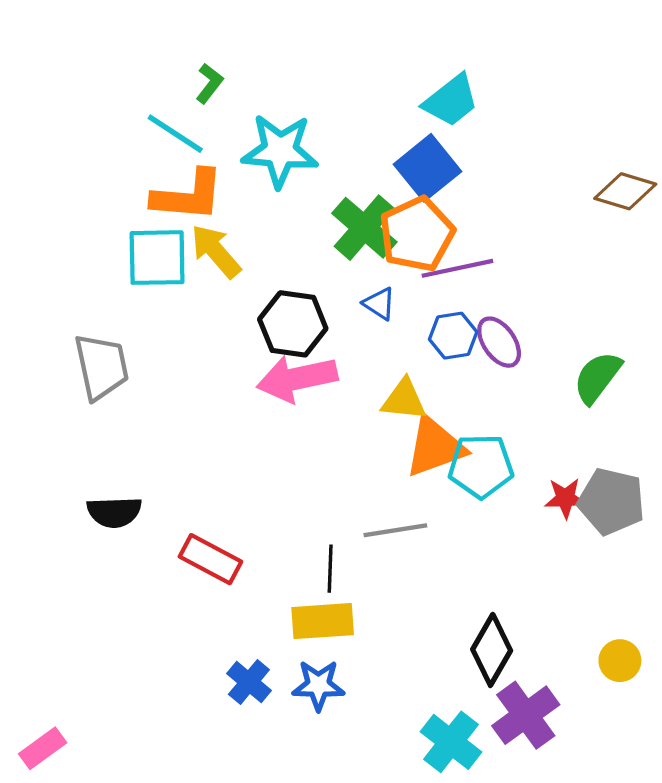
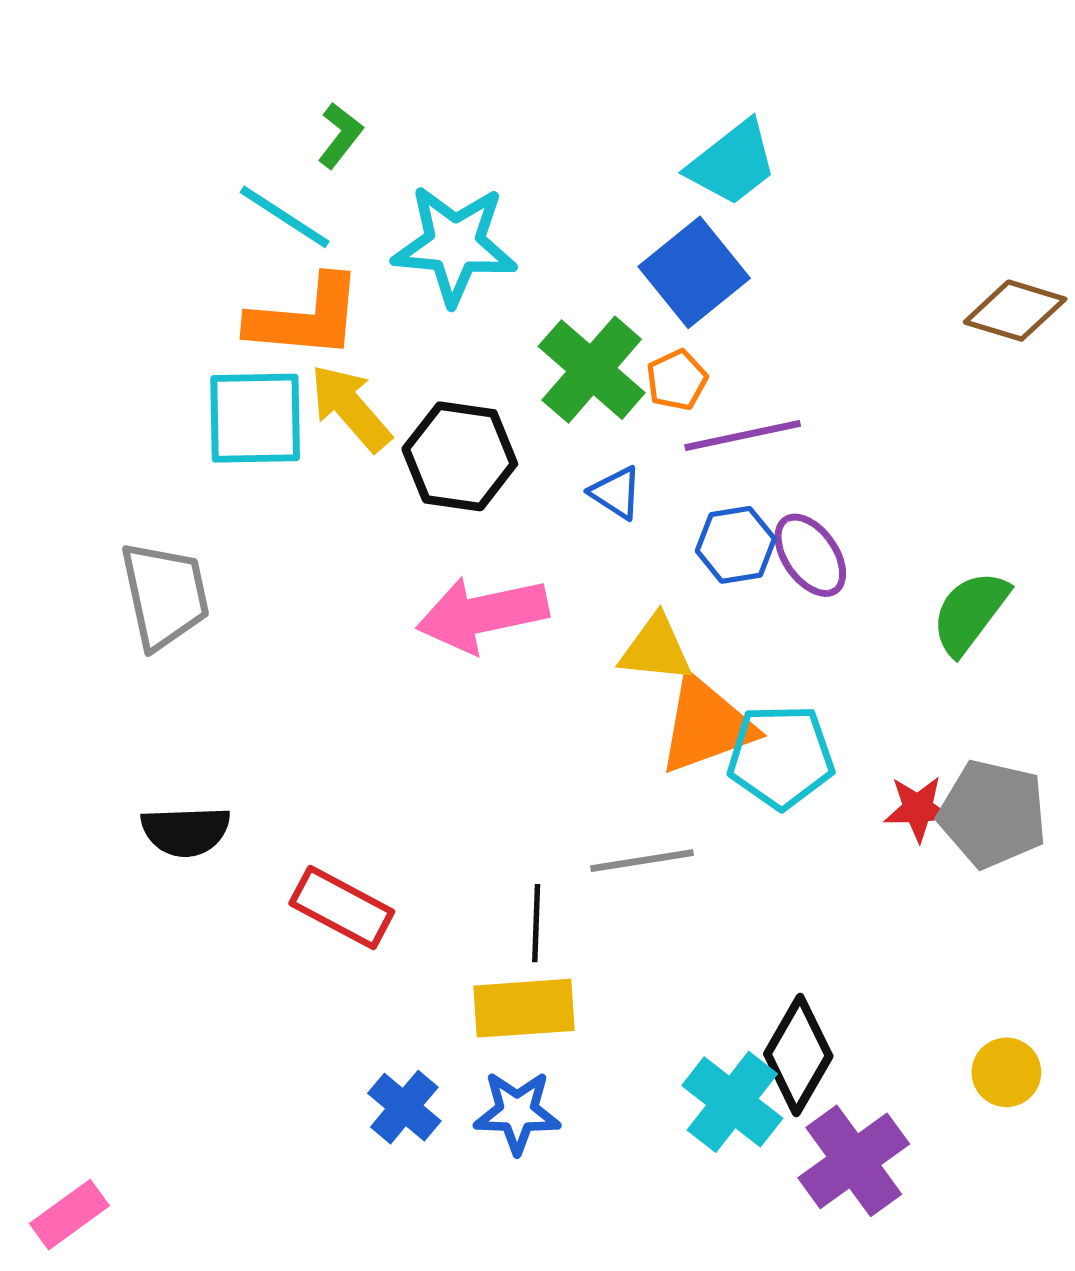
orange pentagon: (417, 234) -> (677, 380), size x0.5
black hexagon: (293, 324) -> (460, 456), moved
cyan cross: (451, 742) -> (732, 1102), moved

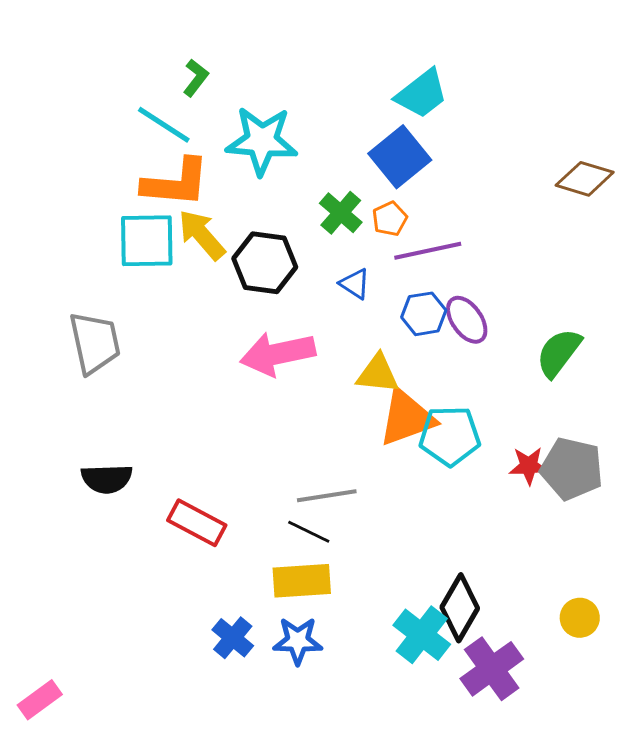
green cross: (592, 370) -> (341, 213), size x0.7
gray line: (642, 861) -> (327, 496), moved
black line: (536, 923) -> (309, 532), turned -66

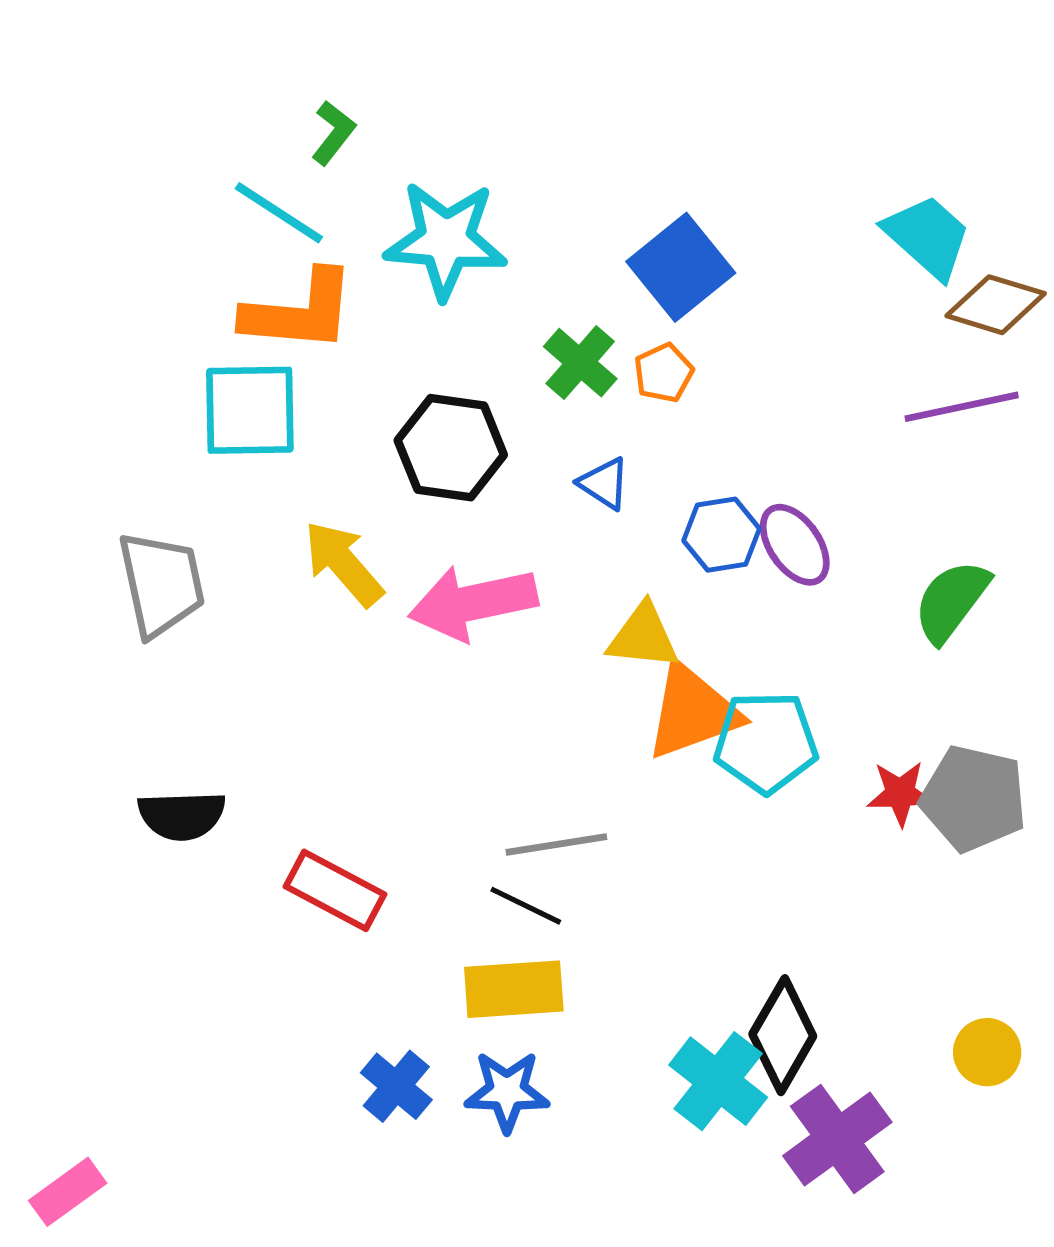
cyan trapezoid: (422, 94) -> (928, 237), moved, turned -100
yellow arrow: (202, 235) -> (344, 563), moved
purple line: (428, 251) -> (962, 407), moved

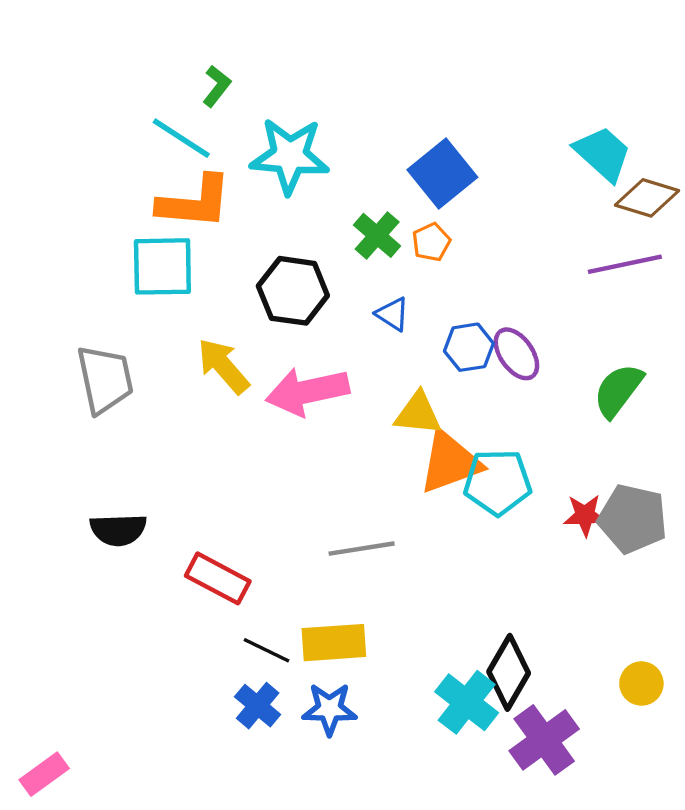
black line: (526, 906) -> (266, 650), moved

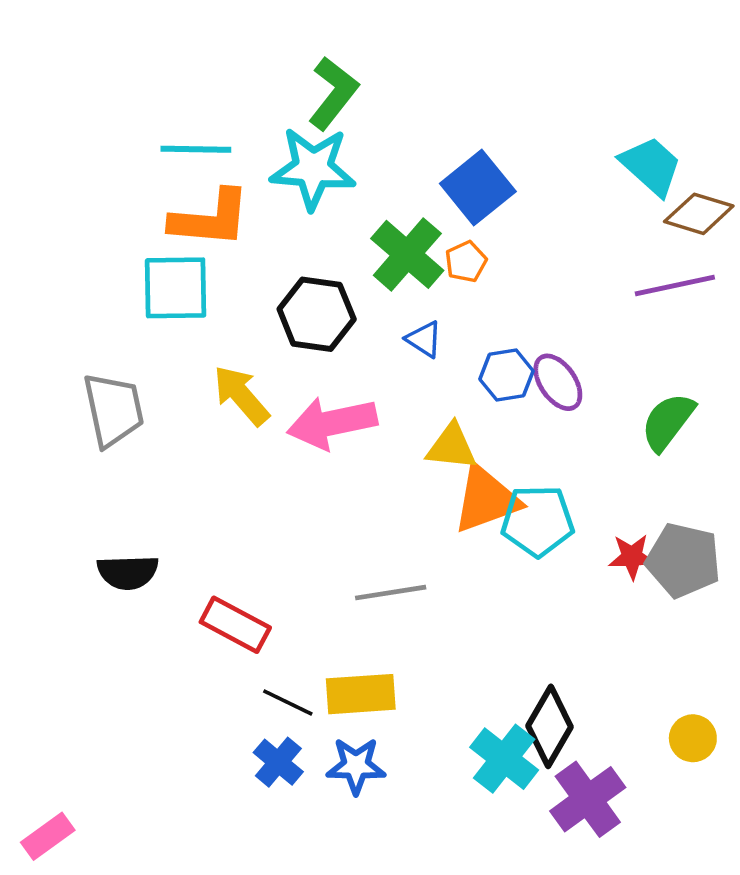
green L-shape: (217, 86) -> (333, 93), moved, size x1.6
cyan line: (181, 138) -> (196, 149), turned -32
green cross: (377, 235) -> (407, 254), size x1.4

